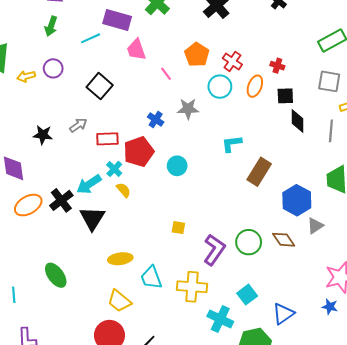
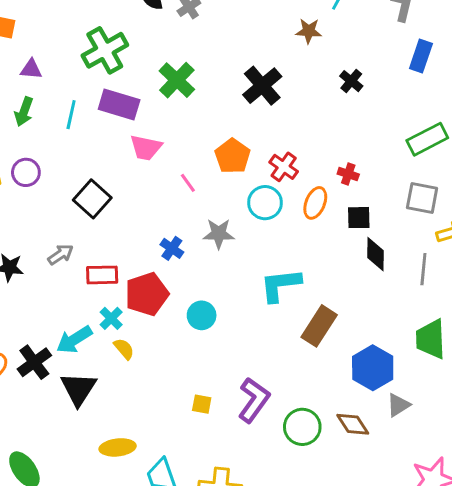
cyan line: (91, 38) -> (71, 115), moved, turned -54
pink trapezoid: (136, 50) -> (146, 148), turned -60
cyan L-shape: (232, 144) -> (280, 285), size x1.4
purple L-shape: (214, 250) -> (254, 400), moved

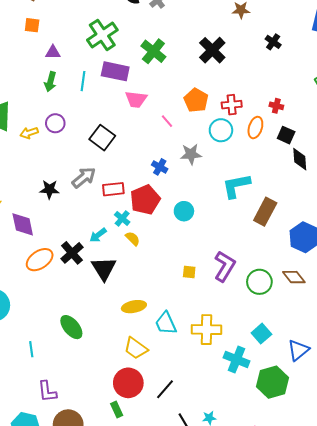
red cross: (284, 167) -> (232, 105), turned -36
black square: (359, 218) -> (286, 135), turned 30
gray arrow: (61, 254) -> (84, 178), size x1.4
cyan arrow: (74, 340) -> (98, 235), size x0.7

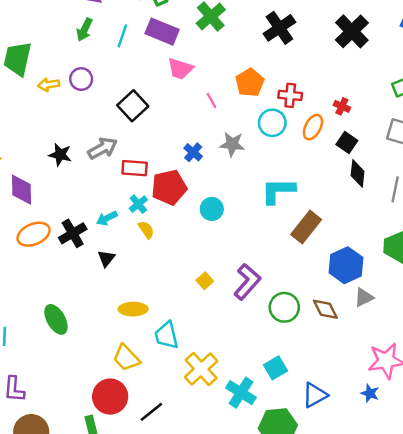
black cross: (273, 42) -> (352, 31), size x1.8
black triangle: (104, 269) -> (106, 258), size x0.6
yellow square: (189, 272) -> (205, 281), turned 32
yellow cross: (207, 330) -> (201, 369), moved, turned 36

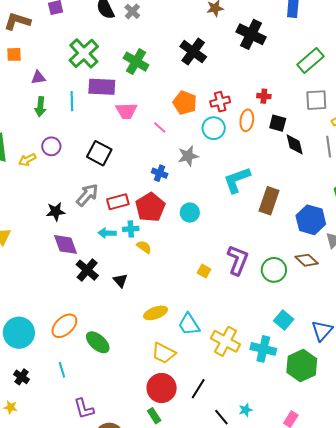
purple diamond: (21, 190) -> (65, 244), moved
cyan cross: (138, 204) -> (131, 229), turned -35
cyan arrow: (107, 218) -> (107, 233), moved, turned 48
orange ellipse: (34, 234) -> (64, 326), moved

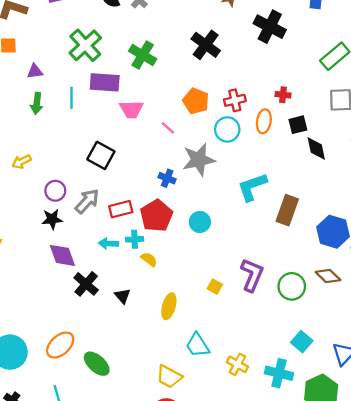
black square: (278, 123) -> (298, 125), turned -30
purple circle: (51, 146) -> (55, 191), moved
gray star: (188, 156) -> (199, 160), size x1.4
yellow ellipse: (156, 313) -> (169, 306), moved, turned -55
yellow cross: (225, 341) -> (237, 364), size x0.7

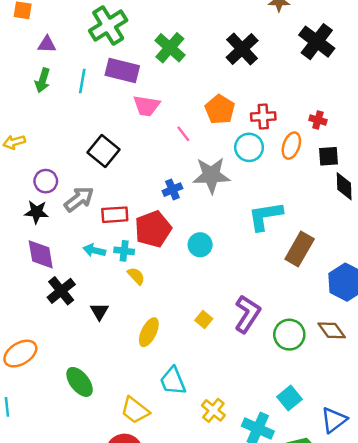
blue cross: (167, 178) -> (172, 190), turned 35
green ellipse: (97, 364) -> (80, 382), moved

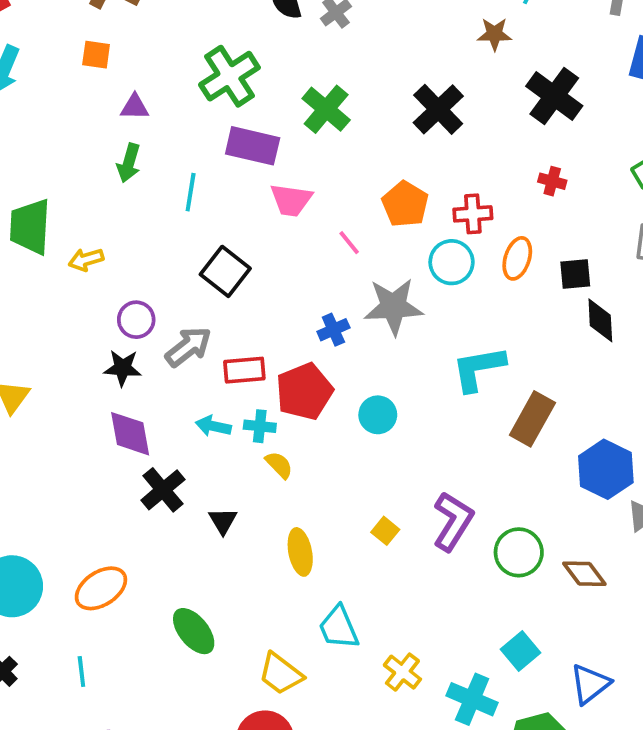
cyan line: (82, 81) -> (191, 192), moved
red cross: (318, 120) -> (552, 181), moved
brown diamond: (332, 330) -> (584, 574), moved
yellow ellipse: (149, 332) -> (300, 552), turned -36

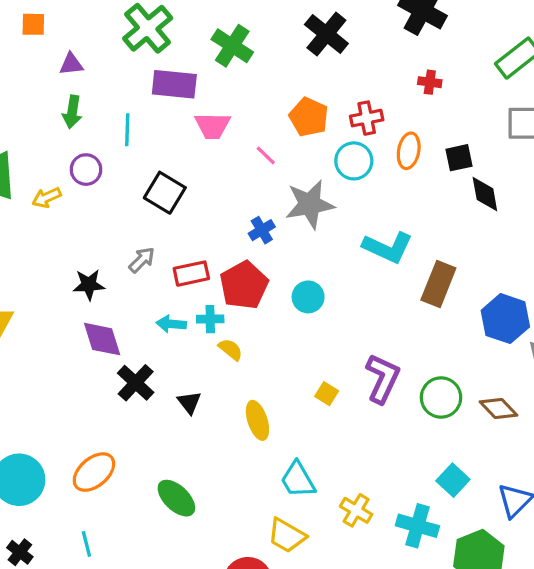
purple circle: (136, 320) -> (86, 170), moved
gray arrow: (188, 347) -> (142, 260), size x0.7
cyan L-shape: (478, 369) -> (388, 247), turned -138
yellow trapezoid: (281, 674) -> (287, 536), moved

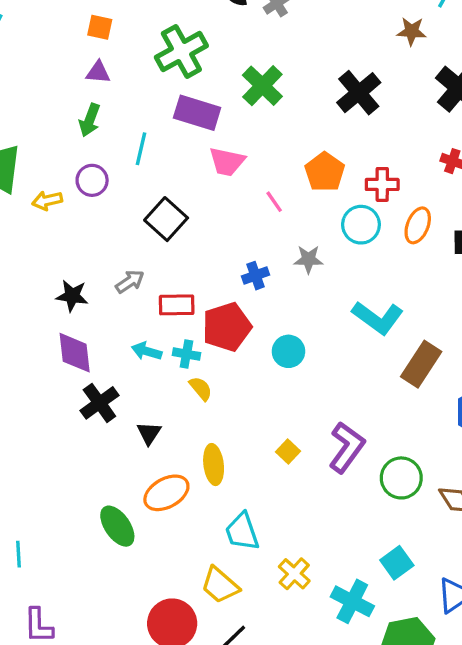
orange square: (33, 24) -> (100, 27), moved
gray star: (310, 204) -> (308, 259), size x0.6
orange ellipse: (94, 472) -> (166, 493), moved

